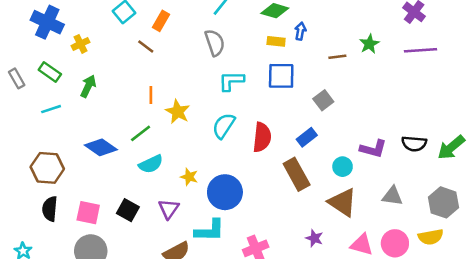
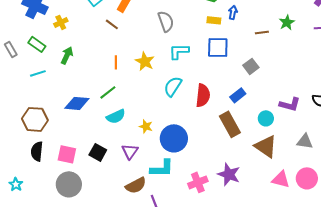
yellow star: (178, 112) -> (145, 61), moved
blue diamond: (101, 147) -> (77, 103), turned -30
purple star: (314, 238) -> (229, 174), moved, size x1.6

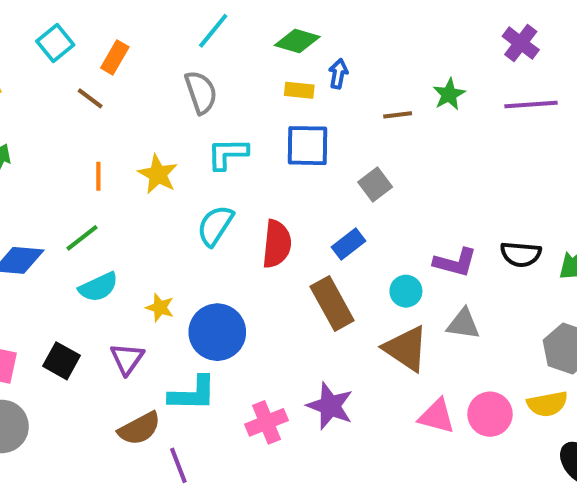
gray triangle: (305, 141) -> (463, 324), moved

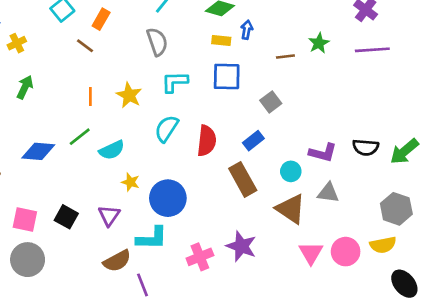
cyan semicircle: (98, 287) -> (112, 150), moved
pink triangle: (437, 416) -> (311, 253), turned 45

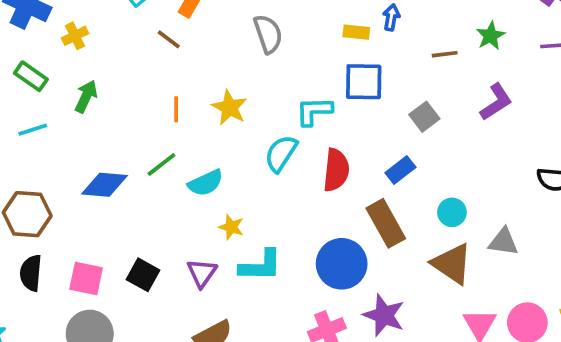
cyan L-shape: (175, 82) -> (314, 111), moved
purple L-shape: (323, 153) -> (496, 102), moved, turned -48
blue circle: (168, 198) -> (342, 264), moved
cyan L-shape: (152, 238) -> (261, 266), moved

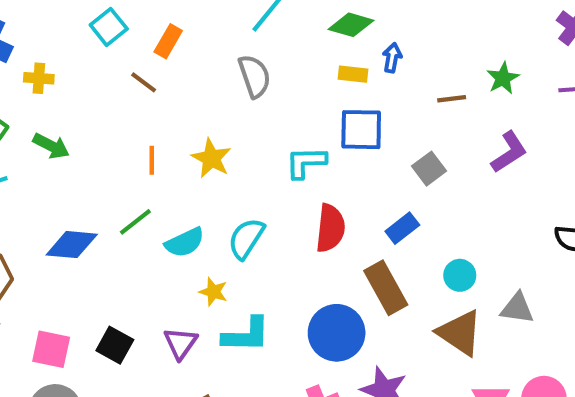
yellow cross: (75, 36) -> (39, 78), turned 30
green arrow: (86, 96) -> (51, 146), turned 92
cyan semicircle: (281, 153) -> (246, 238), moved

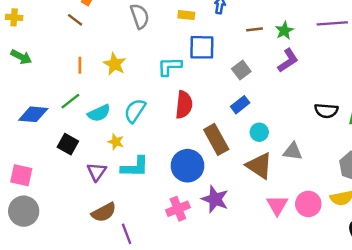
yellow rectangle: (353, 74) -> (186, 15), moved
green star: (503, 78) -> (284, 31), moved
blue rectangle: (402, 228) -> (240, 105), moved
black square: (115, 345) -> (68, 144), moved

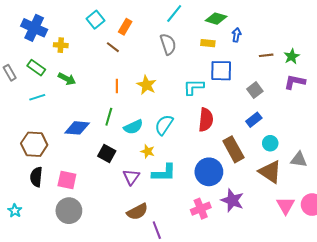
purple L-shape: (288, 60) -> (295, 82), turned -135
green line: (70, 101) -> (109, 117), turned -36

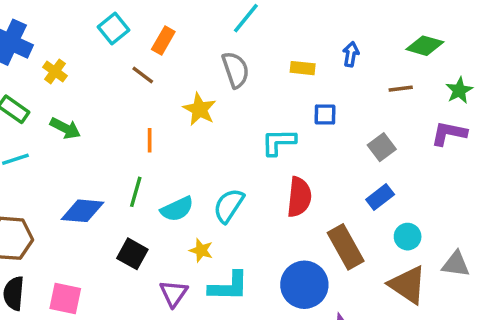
green diamond: (216, 19) -> (425, 46), moved
yellow cross: (61, 45) -> (55, 71), turned 32
green star: (292, 56) -> (459, 90), moved
blue square: (221, 71) -> (325, 114), size x0.6
yellow star: (147, 85) -> (199, 109), moved

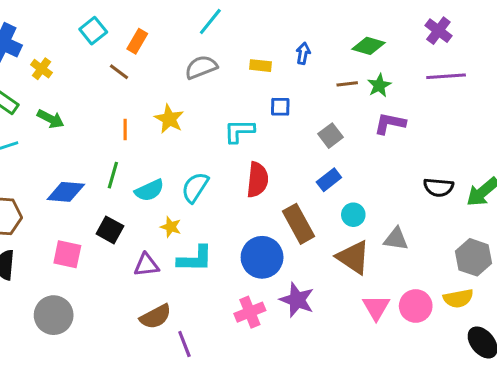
gray semicircle: (236, 70) -> (201, 67), turned -92
green star: (459, 90) -> (379, 85), moved
yellow star: (199, 109) -> (169, 119), moved
purple triangle: (174, 293) -> (146, 265), turned 48
pink square: (65, 298) -> (67, 254), moved

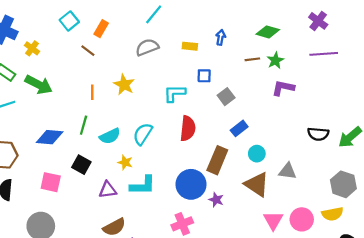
green arrow: (51, 119) -> (39, 85), size x1.4
gray square: (330, 136) -> (226, 97), moved
brown rectangle: (299, 224) -> (217, 160), turned 52
purple star: (297, 300) -> (216, 200), moved, size x0.6

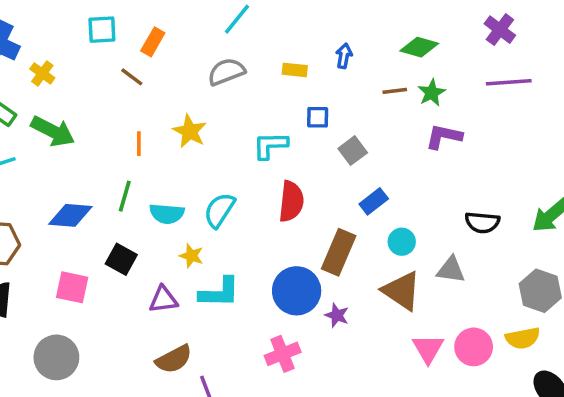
cyan square: (69, 21) -> (102, 30), turned 36
black semicircle: (318, 134) -> (482, 222), moved
cyan semicircle: (110, 136) -> (167, 214), turned 30

